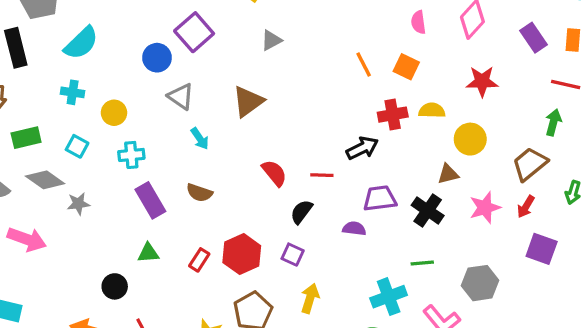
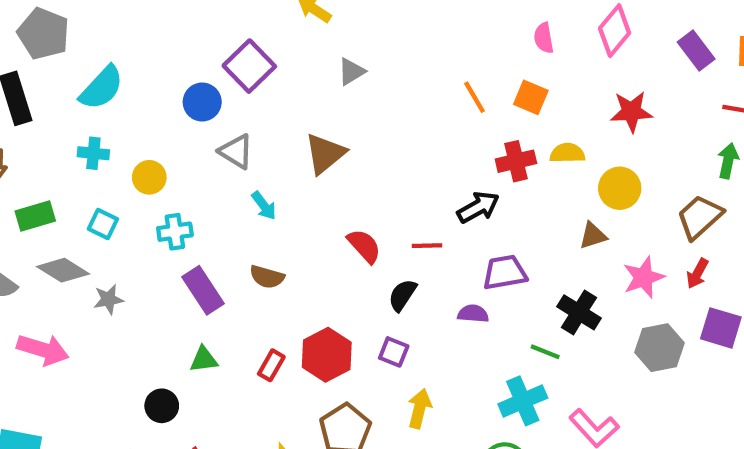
black cross: (428, 210) -> (579, 312), moved
green line: (422, 263) -> (545, 352), moved, turned 30
gray hexagon: (480, 283) -> (660, 348), moved

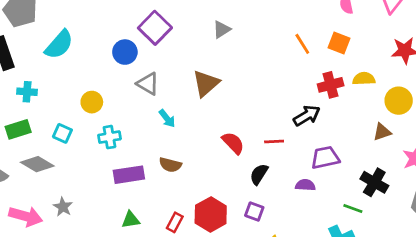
cyan cross: (93, 153) -> (27, 92), moved
purple rectangle: (203, 290) -> (129, 175), turned -64
gray star: (108, 299) -> (63, 207), moved, turned -30

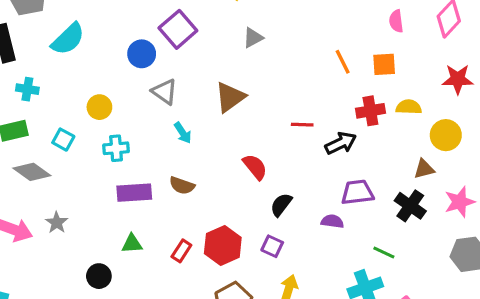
orange square: (339, 43) -> (384, 64), turned -30
red line: (274, 142) -> (302, 125), moved
black cross: (374, 182) -> (410, 206), moved

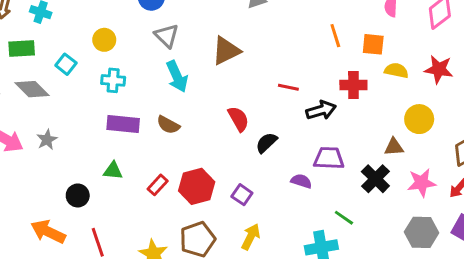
yellow semicircle: (409, 107) -> (396, 70), moved
cyan arrow: (183, 133) -> (177, 76), size x1.5
black semicircle: (281, 205) -> (266, 143), moved

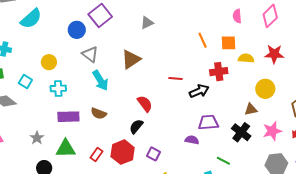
gray star: (47, 140) -> (37, 138), moved
black semicircle: (266, 143) -> (136, 126), moved
green triangle: (113, 171) -> (66, 149), size x1.5

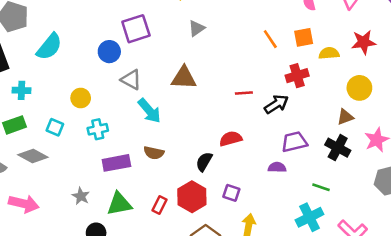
purple square: (100, 15) -> (136, 29), turned 30
brown triangle: (131, 59) -> (184, 78), turned 45
red semicircle: (145, 104) -> (231, 139), moved, turned -60

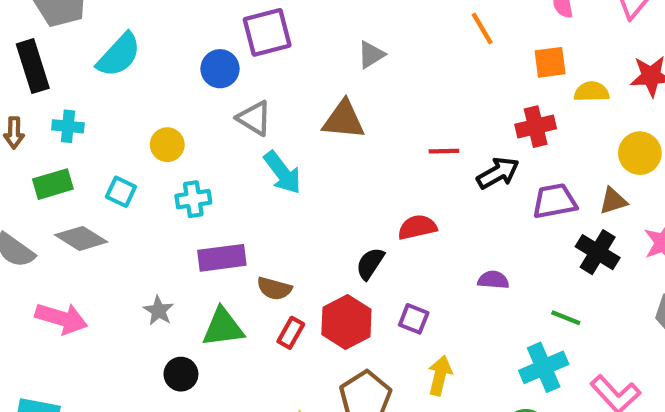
gray triangle: (197, 28) -> (371, 55), moved
orange line: (270, 39) -> (482, 29), moved
purple trapezoid: (294, 142) -> (554, 201), moved
brown semicircle: (154, 153) -> (274, 288), moved

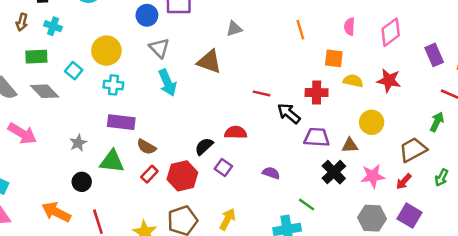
yellow circle: (167, 145) -> (106, 51), size x1.5
black arrow: (498, 173) -> (289, 113), turned -125
purple square: (414, 319) -> (223, 167), moved

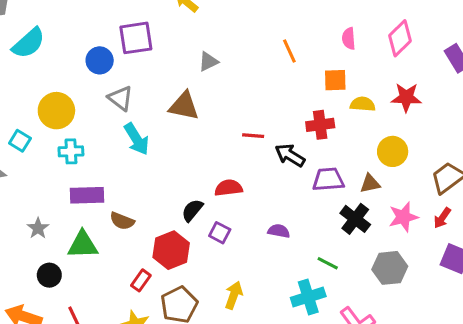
red rectangle: (149, 174) -> (141, 280), moved
gray hexagon: (372, 218) -> (390, 268), moved

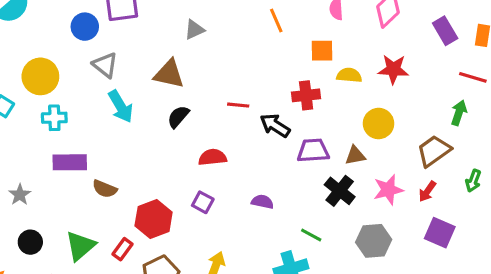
black semicircle: (192, 210) -> (178, 117), moved
green triangle: (83, 245) -> (80, 246), moved, turned -40

